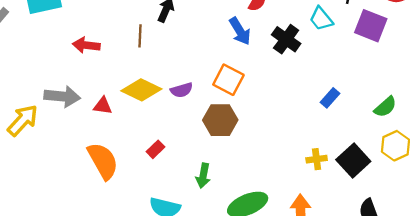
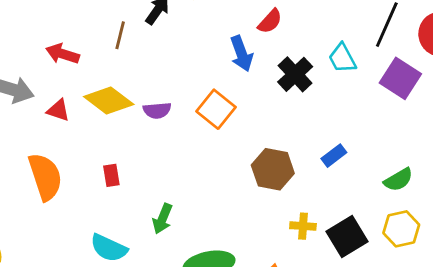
red arrow: (86, 45) -> (62, 54), moved
brown hexagon: (220, 120) -> (273, 169), moved
red rectangle: (155, 149) -> (111, 175), turned -66

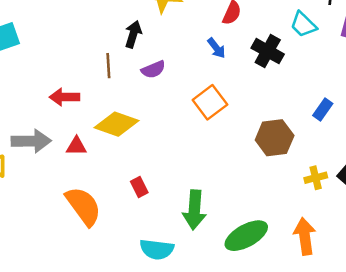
blue arrow: (241, 54) -> (216, 48), size x0.7
orange square: (216, 109) -> (210, 102), turned 32
purple semicircle: (157, 110) -> (153, 69), moved
green arrow: (163, 219) -> (194, 210), size x1.4

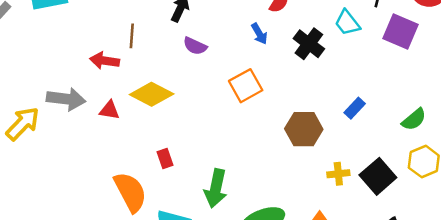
brown line: (108, 66) -> (132, 36), moved
purple semicircle: (153, 69) -> (195, 46), turned 40
orange semicircle: (83, 206) -> (130, 192), moved

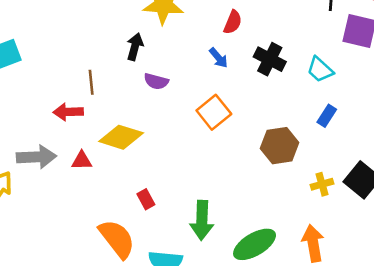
cyan trapezoid: (347, 23) -> (320, 70), moved

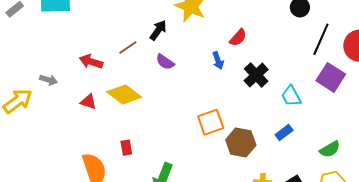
brown line: (91, 82) -> (128, 48), moved, turned 42
orange square: (214, 112) -> (211, 122), moved
gray arrow: (36, 157) -> (48, 80), moved, size x0.6

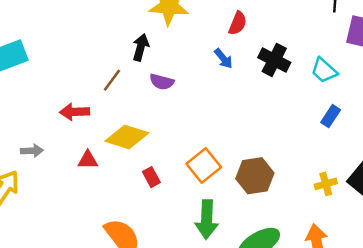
orange square: (211, 122) -> (204, 166), moved
brown hexagon: (241, 142) -> (255, 176), moved
red rectangle: (126, 148) -> (151, 177), moved

